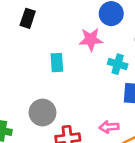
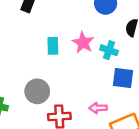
pink star: (91, 39) -> (83, 43), moved, turned 30

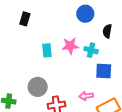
pink star: (83, 43) -> (70, 46), turned -30

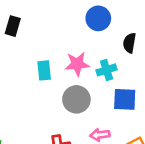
cyan cross: (91, 50) -> (107, 70), turned -32
gray circle: (38, 87) -> (76, 99), moved

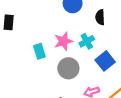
blue square: (125, 99) -> (105, 61), turned -30

